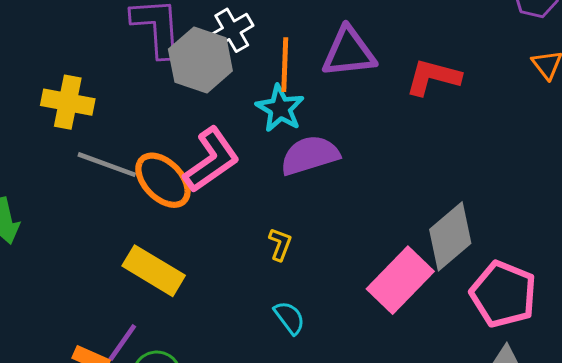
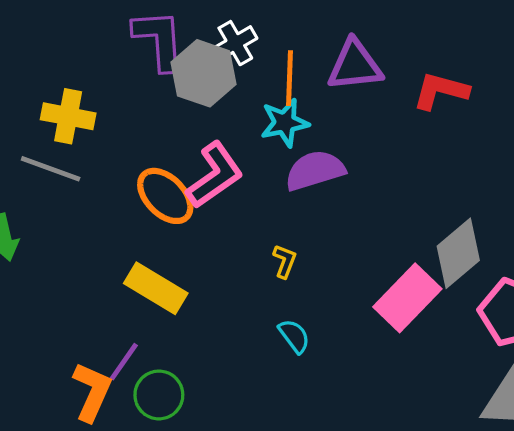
cyan star: (280, 108) -> (285, 123), turned 30
gray line: (107, 165) -> (51, 169), moved

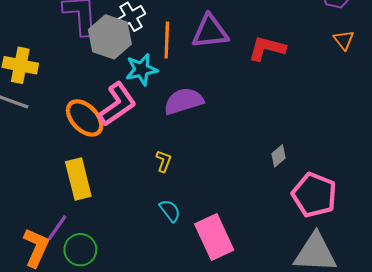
cyan star: (285, 123) -> (141, 69), moved
gray diamond: (458, 253) -> (278, 156), size x0.5
yellow rectangle: (156, 288) -> (78, 179), turned 45
pink rectangle: (407, 298) -> (214, 237), moved, turned -69

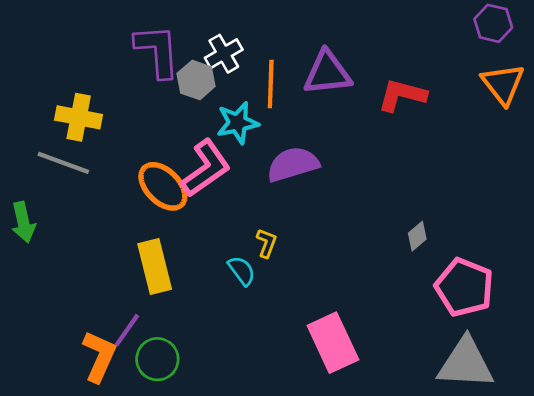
gray hexagon: (110, 37) -> (196, 80), size x0.7
orange triangle: (344, 40) -> (503, 84), size x1.6
cyan semicircle: (170, 211) -> (242, 271), moved

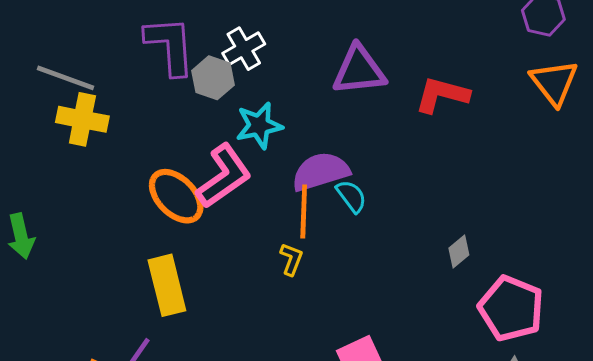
orange line: (271, 84) -> (304, 212), moved
gray line: (63, 163) -> (65, 78), moved
cyan semicircle: (242, 271) -> (351, 196), moved

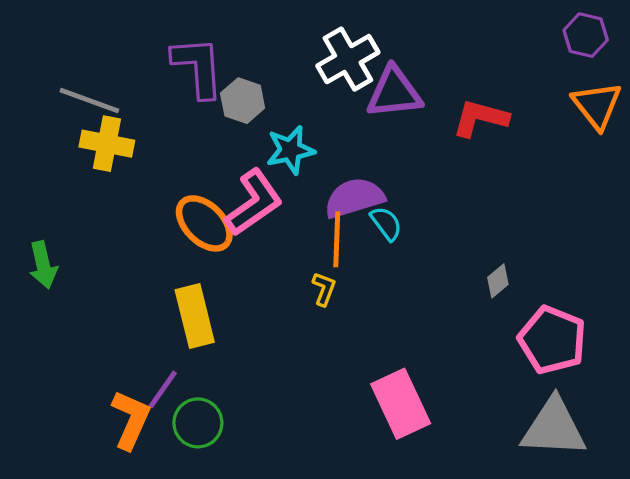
white cross: (244, 49) -> (348, 59), moved, size x1.4

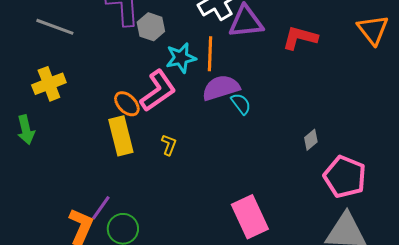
yellow cross: (107, 144) -> (49, 84), moved, turned -32
orange ellipse: (204, 223) -> (127, 104), size x0.7
orange line: (337, 239) -> (210, 54), moved
yellow L-shape: (324, 289) -> (169, 145), moved
yellow rectangle: (195, 316) -> (121, 136), moved

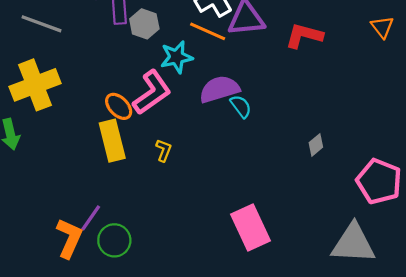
orange triangle: (373, 30) -> (382, 27), size x0.7
orange line: (210, 54) -> (208, 31), moved, turned -68
yellow cross: (49, 84) -> (35, 85), size x1.4
pink pentagon: (345, 177) -> (379, 181), moved

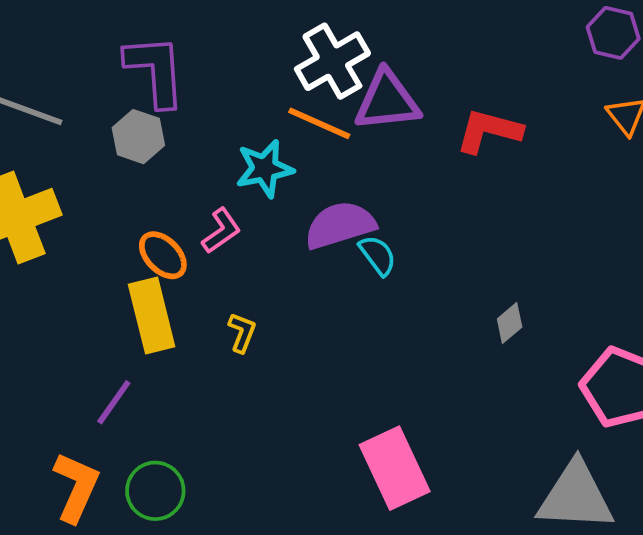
gray hexagon: (144, 24) -> (138, 137), moved
pink L-shape: (152, 92) -> (221, 231), size x0.6
purple line: (91, 218) -> (114, 402), moved

